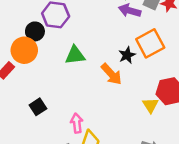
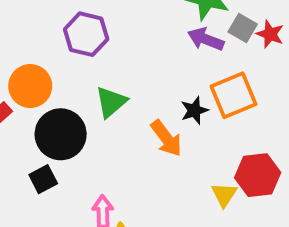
black circle: (35, 31) -> (61, 134), moved, size x1.6
green triangle: (75, 55) -> (111, 102), turned -40

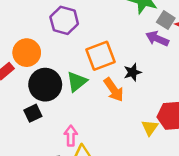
purple arrow: (206, 39) -> (157, 39), moved
orange square: (234, 95) -> (101, 56), moved
green triangle: (111, 102) -> (77, 82), moved

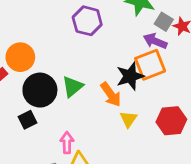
purple hexagon: (64, 20) -> (87, 21), moved
orange square: (101, 56) -> (150, 65), moved
black star: (133, 72) -> (130, 76), size x1.5
yellow triangle: (150, 128) -> (128, 119), moved

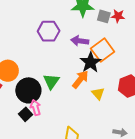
purple arrow: (155, 41) -> (80, 41), moved
orange arrow: (111, 94) -> (80, 79), turned -90
pink arrow: (67, 143) -> (35, 107), moved

